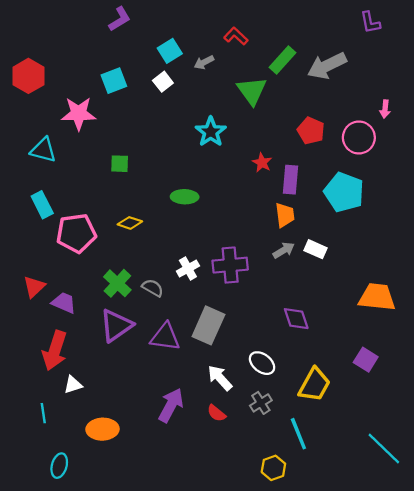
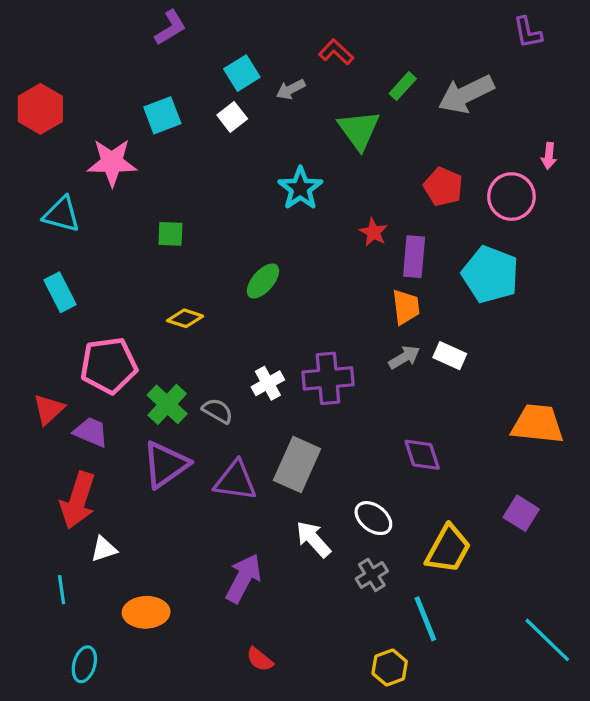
green rectangle: (283, 60) -> (403, 86), size x0.7
green ellipse: (185, 197) -> (263, 281), turned -50
pink pentagon: (76, 233) -> (109, 365), moved
red semicircle: (216, 413) -> (260, 659), moved

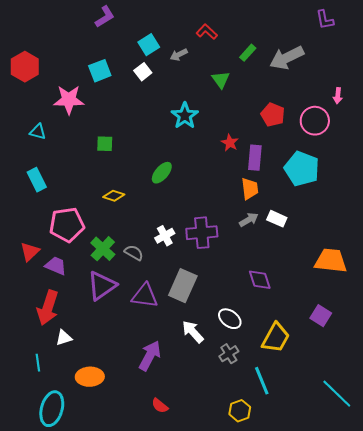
green triangle: (359, 130) -> (221, 80), size x0.7
cyan triangle: (62, 214) -> (38, 132), size x0.7
cyan ellipse: (84, 664) -> (52, 409), size x1.6

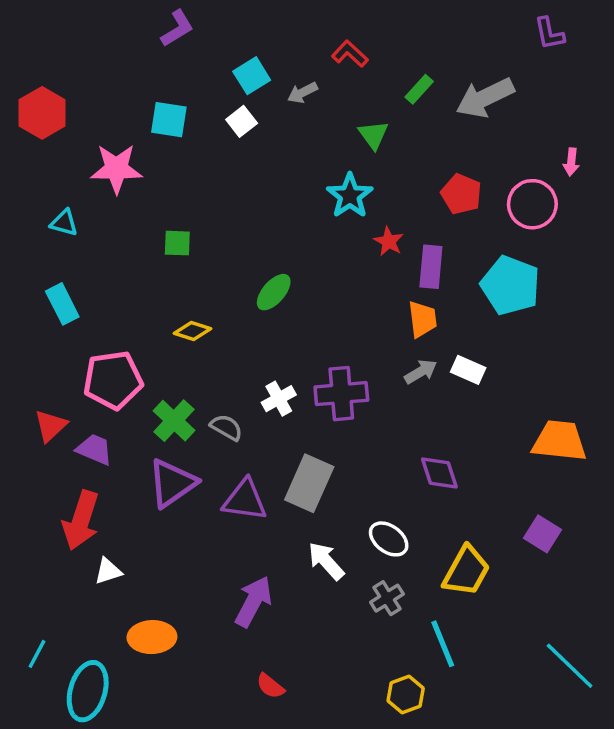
cyan square: (100, 71) -> (169, 120), turned 30
cyan star: (185, 116) -> (350, 196), moved
cyan line: (38, 363) -> (37, 654), moved, turned 36

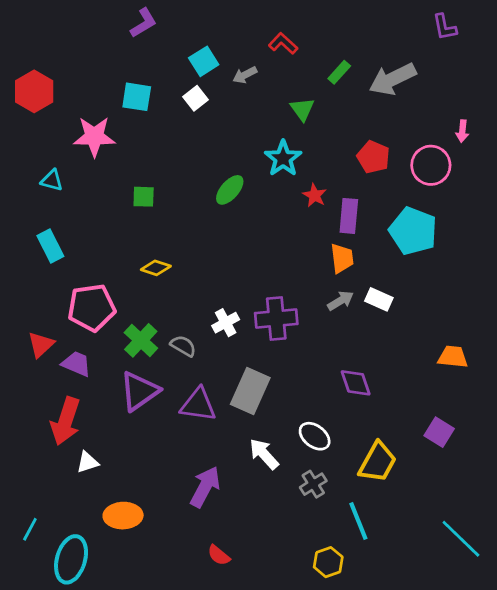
green ellipse: (274, 292) -> (230, 190), moved
orange trapezoid: (559, 441) -> (453, 357), size x0.7

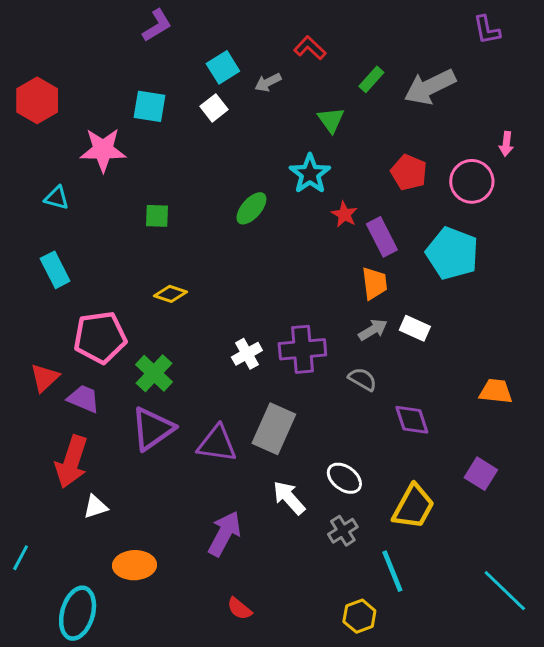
purple rectangle: (349, 216) -> (382, 237), turned -32
gray semicircle: (183, 346) -> (362, 379), moved
purple diamond: (356, 383) -> (412, 420), moved
cyan line: (30, 529) -> (21, 558), moved

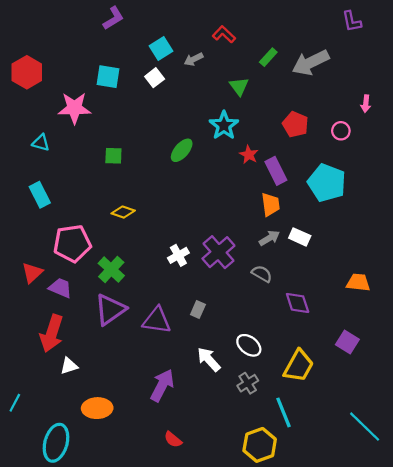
pink circle: (472, 181) -> (341, 131), size x0.6
purple cross: (302, 349) -> (218, 252), turned -36
gray rectangle: (274, 429) -> (198, 310), size x0.5
yellow hexagon: (359, 616) -> (260, 445), size x1.4

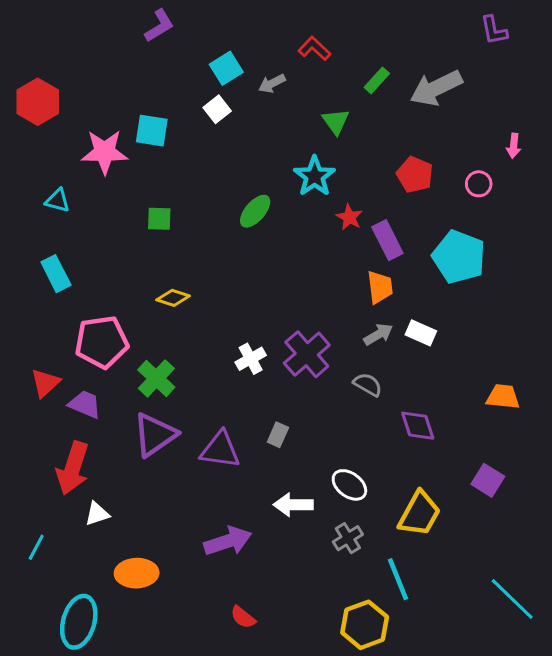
cyan square: (108, 77) -> (152, 131), moved
white arrow: (209, 359) -> (293, 505), turned -48
purple arrow: (162, 385) -> (228, 541), turned 44
cyan line: (15, 403) -> (36, 547), moved

